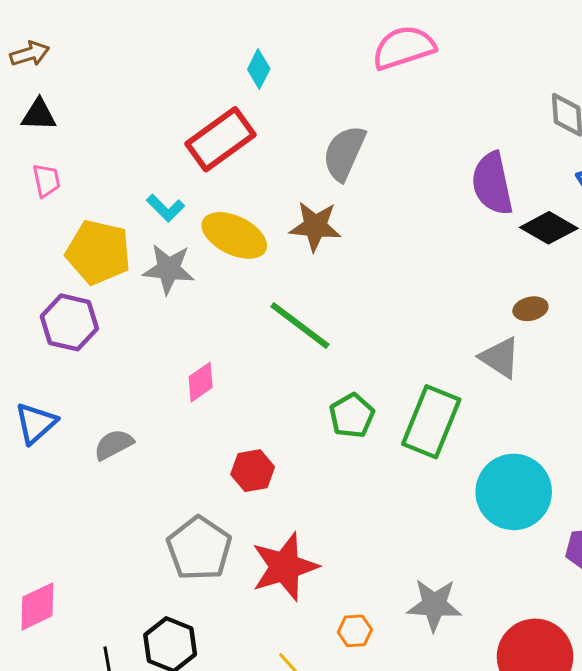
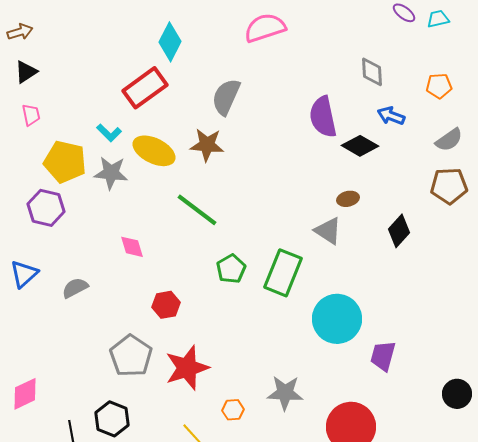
cyan diamond: (259, 69) -> (170, 42), size x1.5
black triangle: (39, 115) -> (26, 72), turned -35
pink diamond: (201, 382) -> (132, 247), turned -72

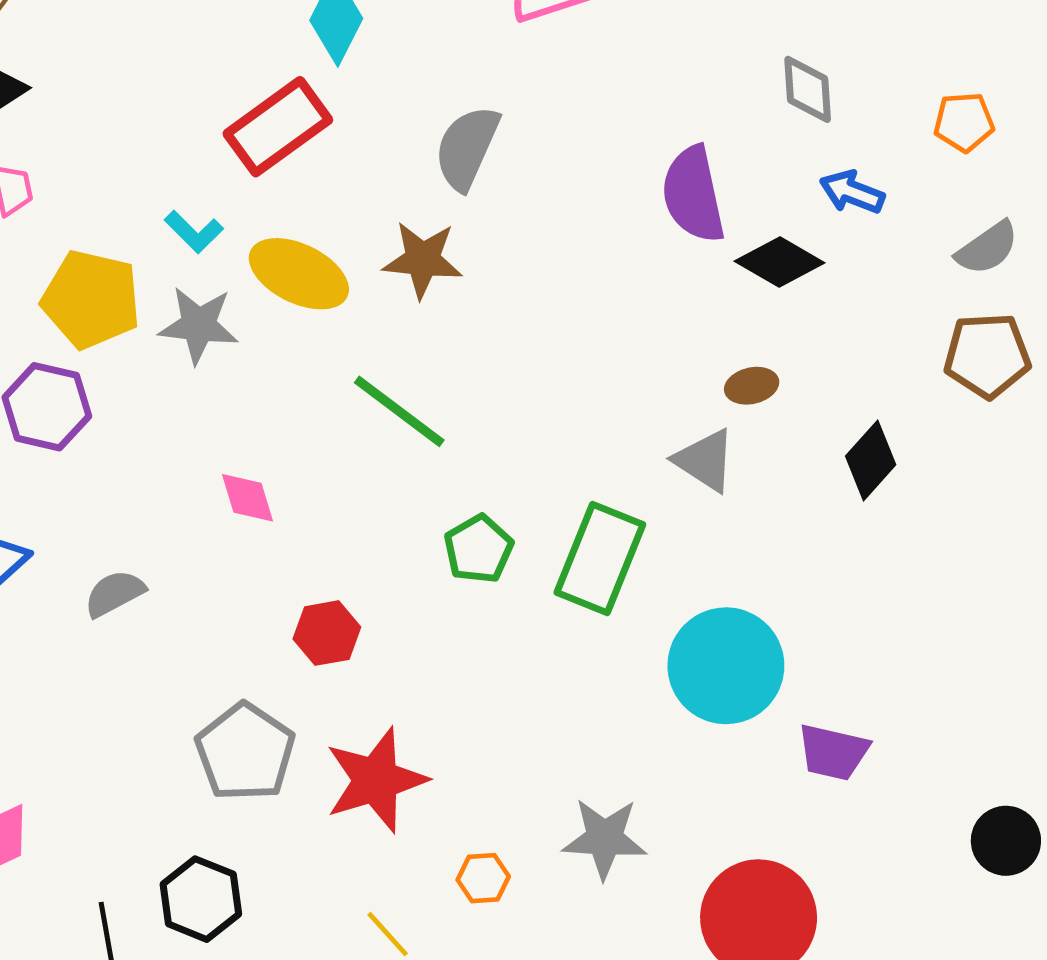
purple trapezoid: (383, 356) -> (833, 752), turned -92

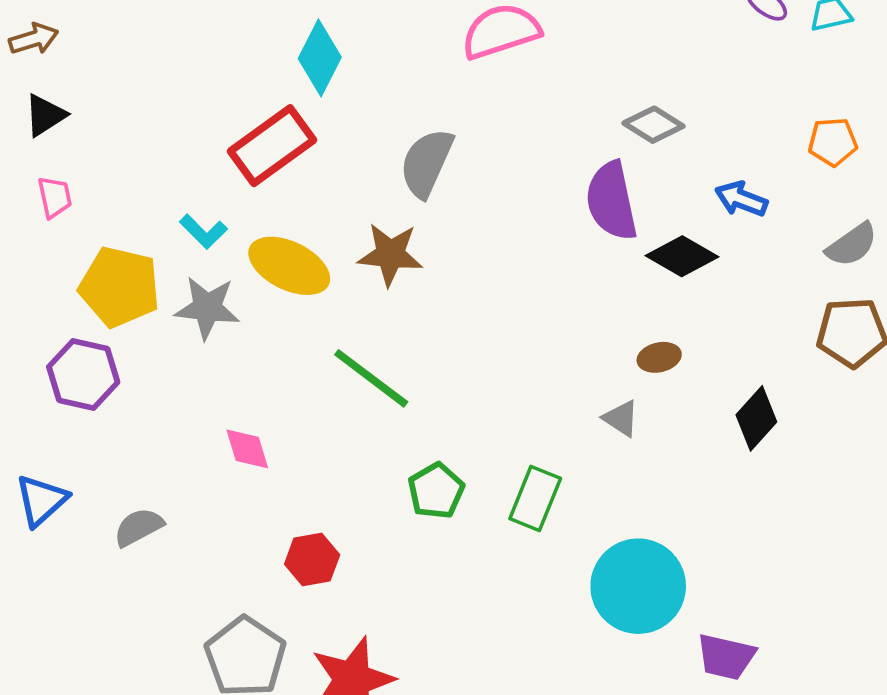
gray diamond: (808, 89) -> (653, 125), moved, turned -54
gray triangle: (705, 460) -> (621, 418), size x0.7
green rectangle: (600, 558) -> (535, 498), size x0.7

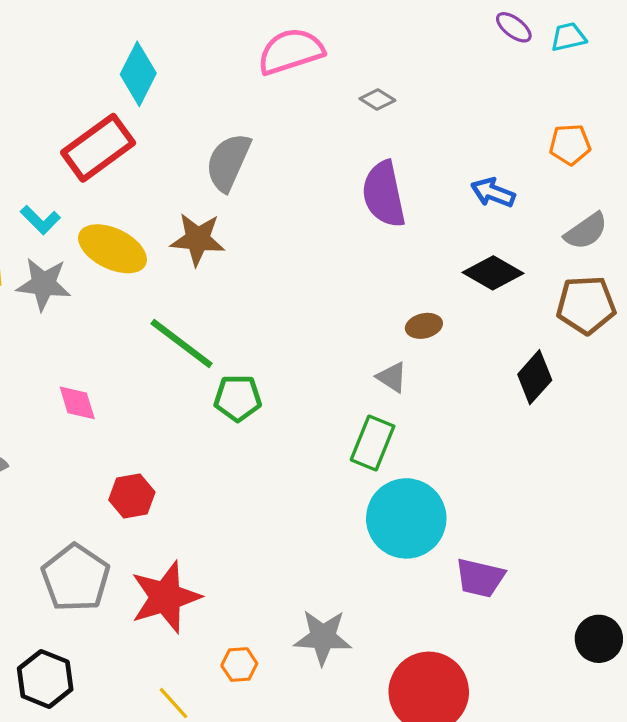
gray diamond: (653, 125) -> (377, 100), moved, size x0.7
black diamond: (682, 256) -> (493, 273), moved
black diamond: (756, 418) -> (535, 377), moved
green pentagon: (436, 491) -> (238, 398), moved, turned 30
green rectangle: (535, 498) -> (373, 443), moved

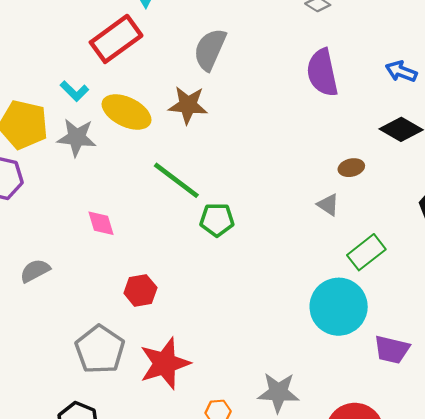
green rectangle: (373, 443) -> (366, 252), moved, turned 30

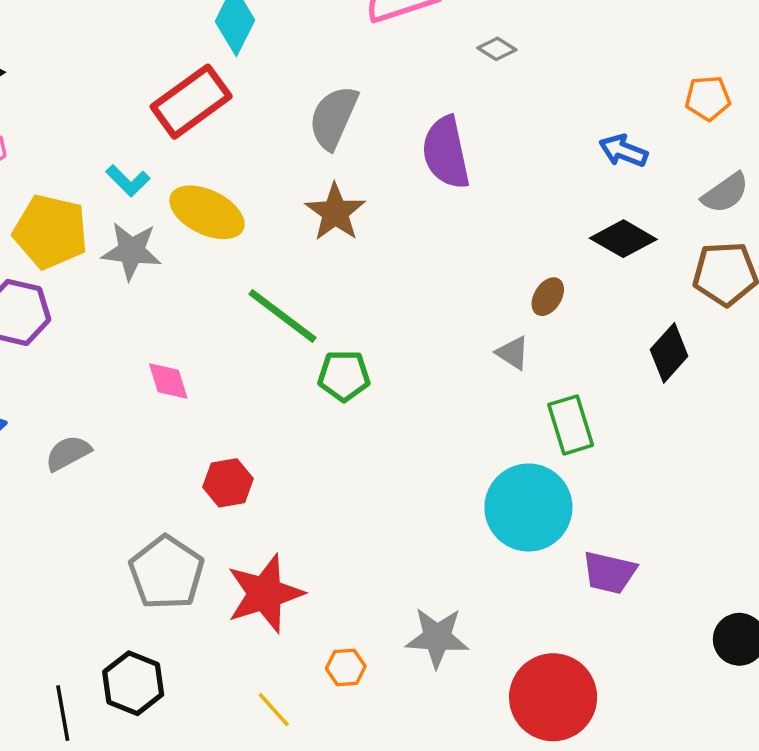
purple semicircle: (322, 73) -> (446, 153), moved
brown star: (188, 105) -> (335, 212), moved, turned 30
brown ellipse: (351, 168) -> (548, 297), turned -45
green rectangle: (366, 252) -> (571, 425), turned -69

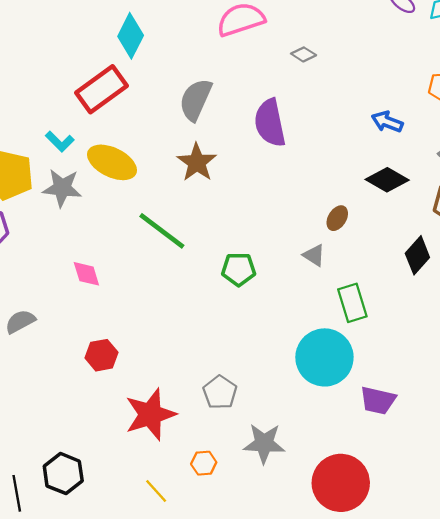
green pentagon: (344, 376) -> (239, 269), moved
red hexagon: (228, 483) -> (102, 355), moved
gray pentagon: (167, 573) -> (220, 392), moved, size x0.7

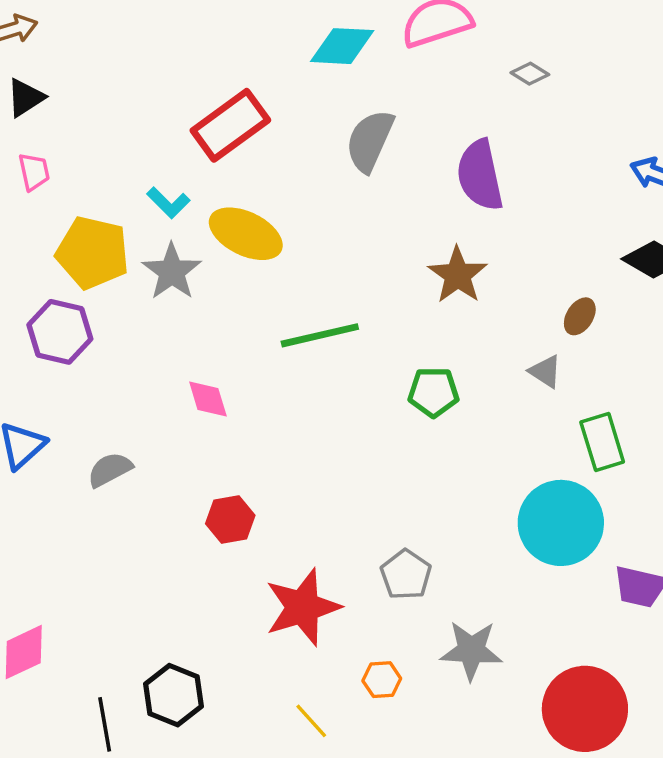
cyan diamond: (131, 36) -> (342, 46), moved, turned 66
brown star: (197, 162) -> (458, 275), moved
gray star: (62, 188) -> (172, 272), turned 30
green line: (162, 231) -> (320, 335), turned -50

